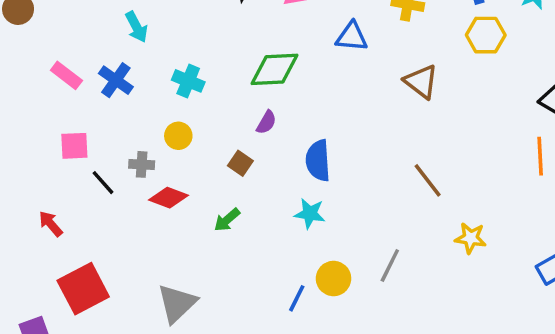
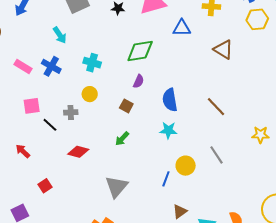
brown line: (428, 180) -> (216, 107), moved
red diamond: (168, 198) -> (78, 152), moved
gray line: (390, 265) -> (217, 155), turned -54
red square: (83, 289) -> (45, 186), size x0.5
gray triangle: (177, 303) -> (117, 187), moved

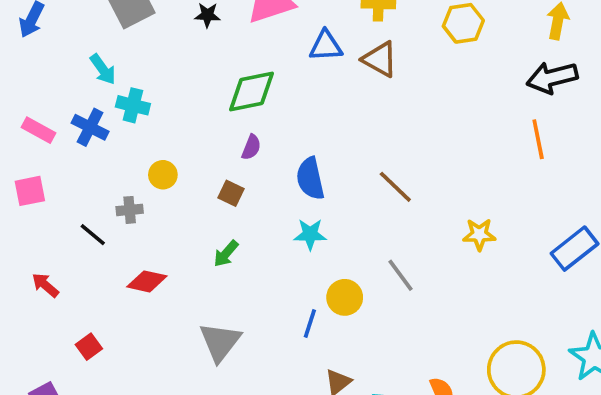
brown triangle: (223, 49) -> (380, 59), moved
cyan cross: (92, 63) -> (133, 105), moved
pink square: (32, 106) -> (30, 191), moved

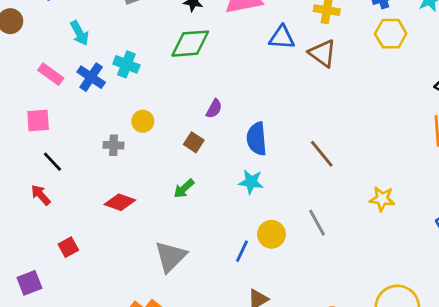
cyan arrow: (103, 69) -> (79, 33), moved
green diamond: (251, 91) -> (190, 44), moved
black line: (93, 235) -> (52, 162), moved

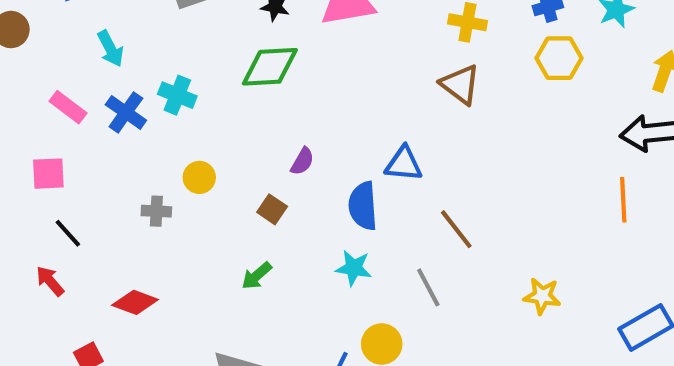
blue triangle: (282, 37) -> (404, 164), moved
red diamond: (120, 202) -> (135, 302), moved
gray line: (317, 223) -> (428, 287), moved

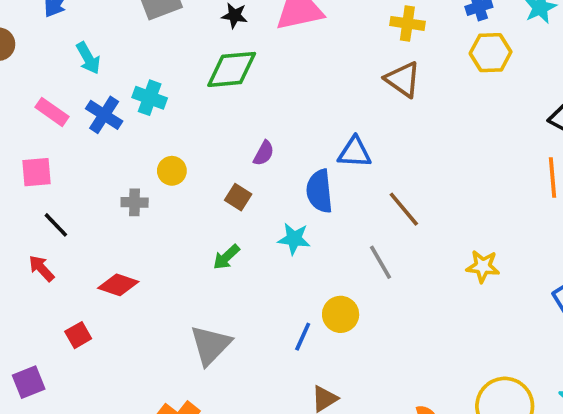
cyan star: (354, 268) -> (294, 239), moved

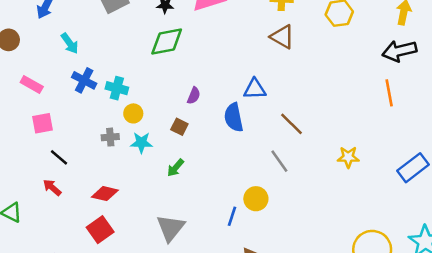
cyan cross: (150, 98) -> (117, 88), moved
pink rectangle: (52, 112) -> (32, 84), moved
cyan star: (294, 239) -> (141, 143), moved
red square: (78, 335) -> (100, 230), moved, size x1.5

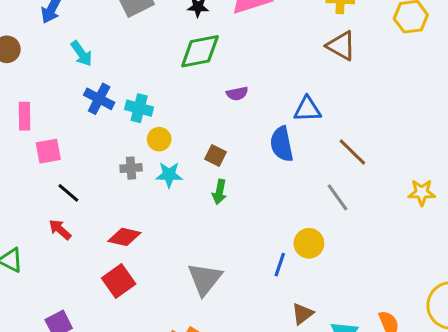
pink rectangle: (32, 84) -> (25, 116), moved, turned 60
purple semicircle: (194, 96) -> (237, 94), moved, turned 56
green arrow: (175, 168) -> (219, 192), moved, turned -30

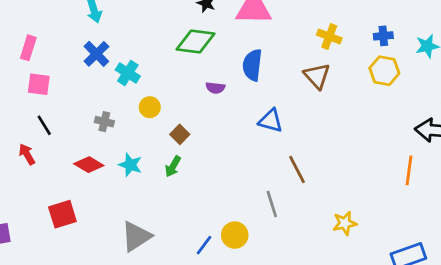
yellow circle: (159, 139) -> (150, 107), moved
blue semicircle: (282, 144) -> (252, 65), moved
cyan star: (169, 175) -> (130, 165), moved
yellow star: (422, 193) -> (345, 223), turned -30
red diamond: (124, 237) -> (89, 165), moved

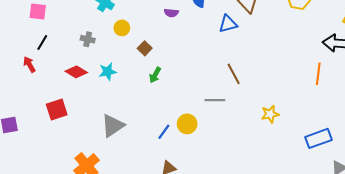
blue triangle: (271, 121) -> (228, 24), moved, turned -30
black line: (44, 125) -> (42, 42), turned 63
cyan star: (130, 165) -> (108, 72), turned -30
green arrow: (173, 166) -> (155, 75), moved
gray line: (272, 204) -> (215, 100), turned -72

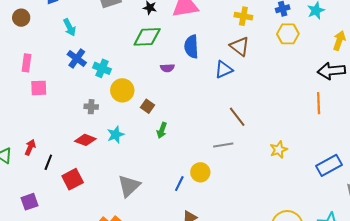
yellow circle: (122, 28) -> (122, 90), size x1.5
black line: (42, 42) -> (48, 162), moved
red arrow: (29, 64) -> (30, 147), moved, turned 63

